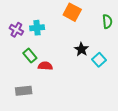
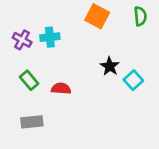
green semicircle: (107, 22) -> (140, 16), moved
green rectangle: (30, 56) -> (29, 80), moved

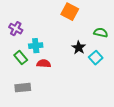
green semicircle: (140, 16) -> (101, 33), moved, turned -72
cyan cross: (50, 37) -> (36, 46), moved

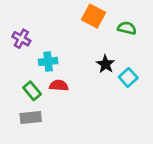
green semicircle: (101, 33) -> (127, 28), moved
green rectangle: (21, 58) -> (32, 91), moved

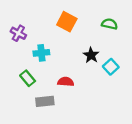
orange square: (93, 16) -> (67, 22), moved
red semicircle: (59, 85) -> (66, 82), moved
gray rectangle: (31, 118) -> (45, 101), moved

